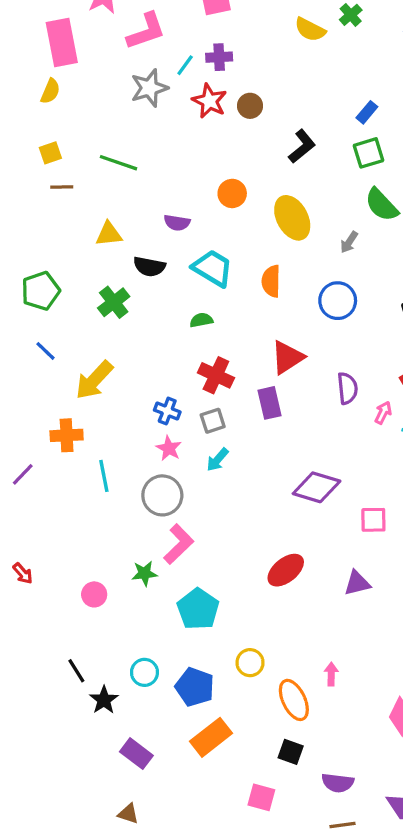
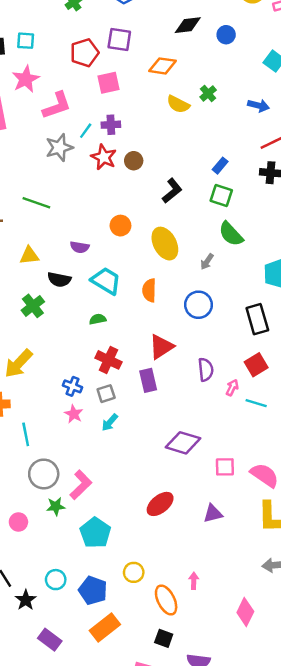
green square: (369, 153) -> (221, 196), turned 35
gray circle: (162, 495) -> (44, 474), moved

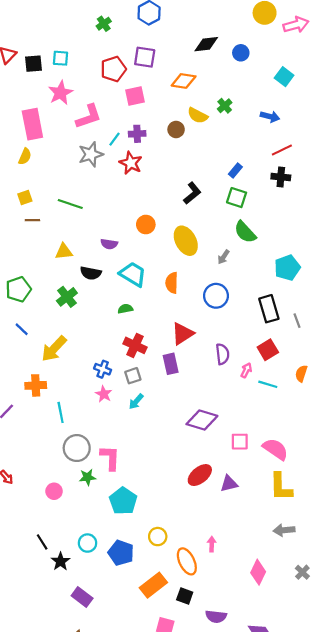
brown circle: (134, 161) -> (176, 129), moved
pink L-shape: (81, 485) -> (110, 458), turned -44
red ellipse: (160, 504) -> (200, 475), moved
orange rectangle: (105, 628) -> (153, 585), moved

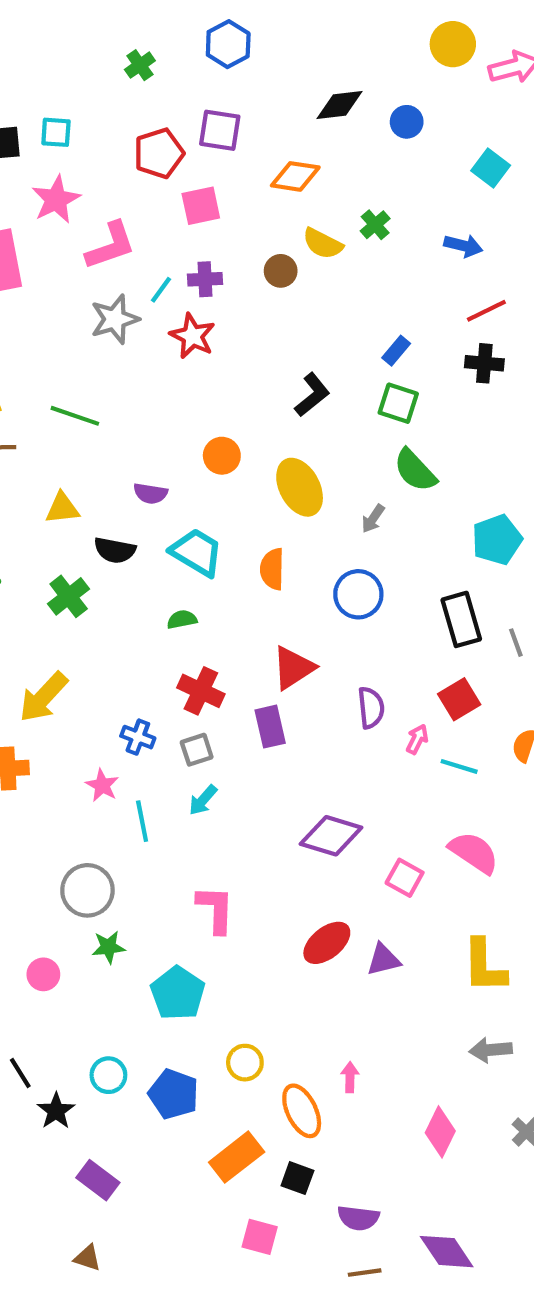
pink star: (104, 394) -> (102, 785), moved
cyan line: (61, 412) -> (142, 821), moved
pink square: (240, 442) -> (405, 878), turned 30
pink semicircle: (275, 449) -> (474, 853), moved
pink L-shape: (110, 458) -> (216, 909), moved

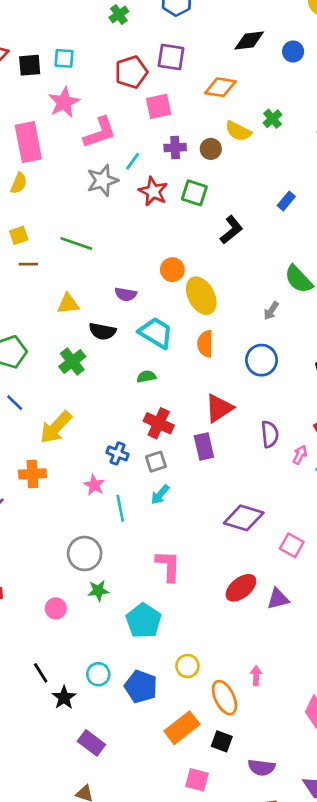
purple cross: (205, 279) -> (175, 148), moved
green square: (398, 403) -> (194, 193), moved
yellow ellipse: (300, 487) -> (201, 296), moved

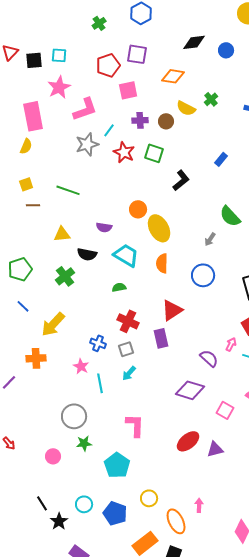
purple semicircle: (270, 434) -> (209, 358), moved, turned -42

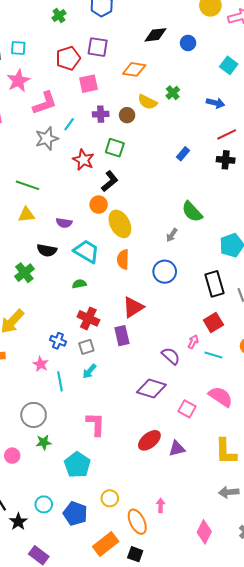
red star: (124, 152) -> (83, 160), moved
black L-shape: (181, 180) -> (110, 181), moved
yellow triangle: (62, 234) -> (26, 215), moved

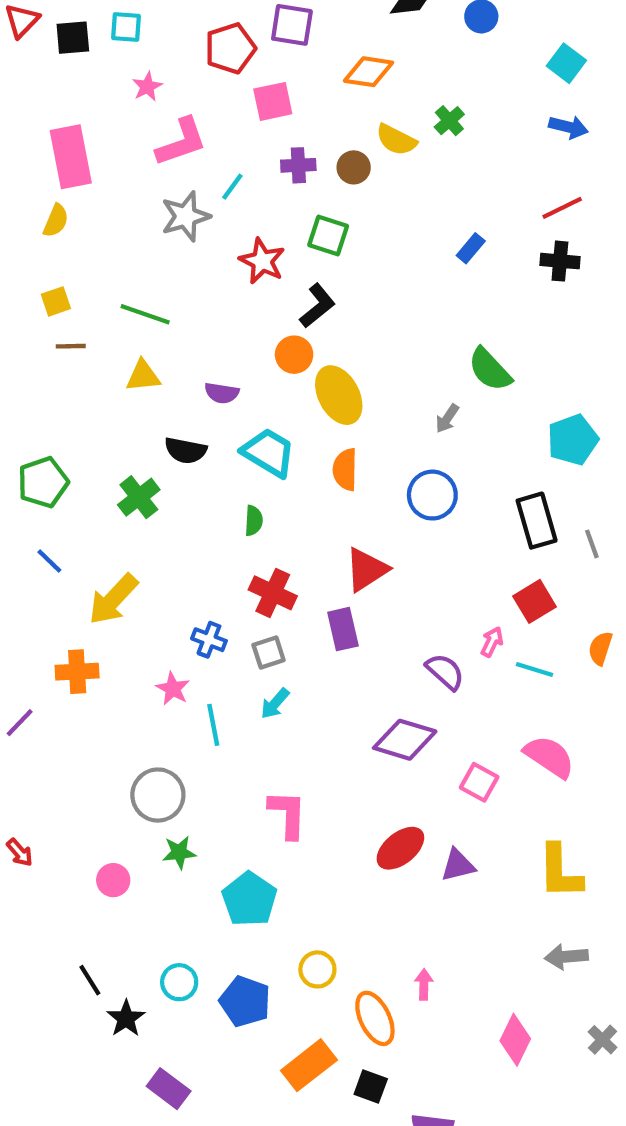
pink star: (18, 81) -> (147, 87), moved, size x0.6
blue arrow: (215, 103) -> (569, 127), moved
green semicircle: (79, 284) -> (254, 521), turned 104

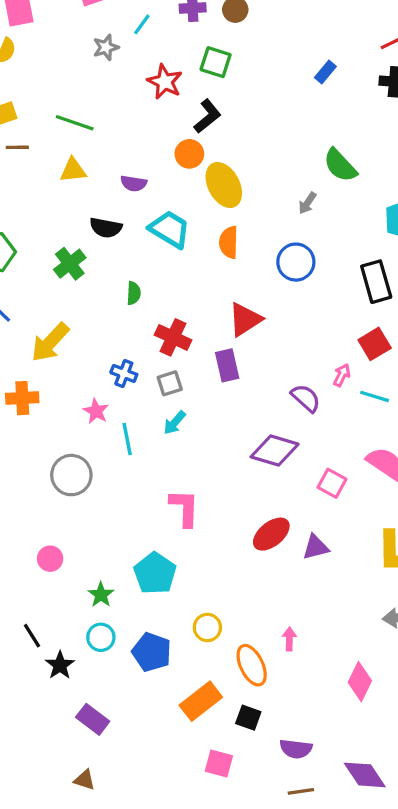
gray star: (186, 216) -> (106, 47), size x0.7
green semicircle: (254, 521) -> (134, 293), moved
gray circle: (158, 795) -> (71, 475), moved
green star: (179, 852) -> (101, 595), moved, turned -30

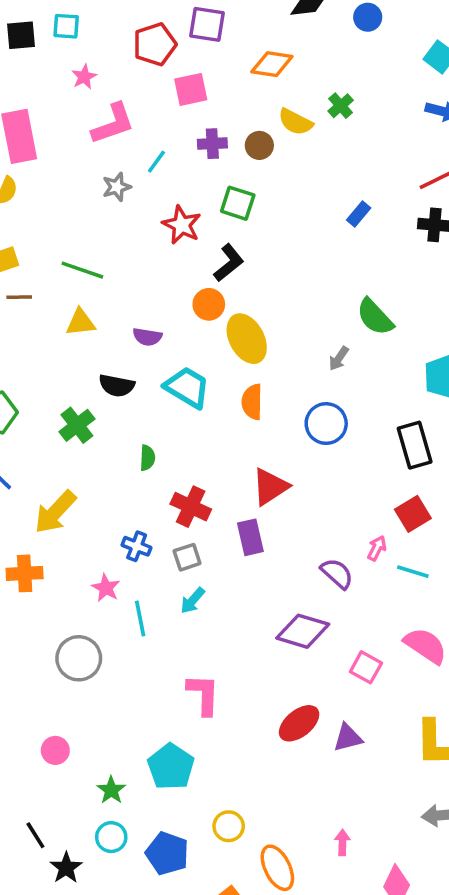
pink arrow: (289, 639) -> (342, 842), moved

